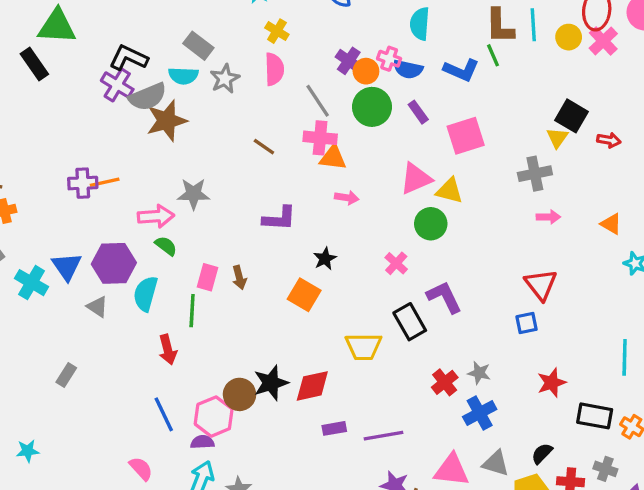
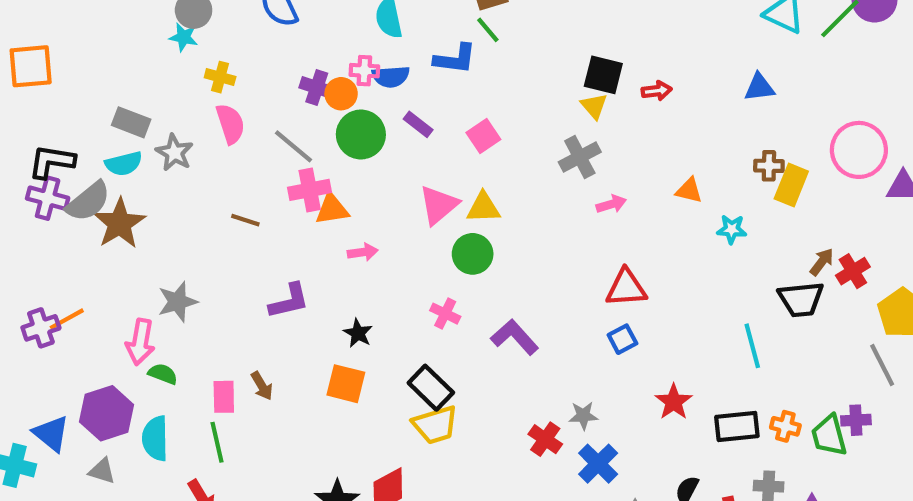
pink square: (466, 136) -> (483, 136), size x0.7
pink arrow: (156, 216) -> (140, 342), turned 120
red triangle: (541, 285) -> (626, 288), turned -40
black rectangle: (410, 322) -> (431, 388), moved

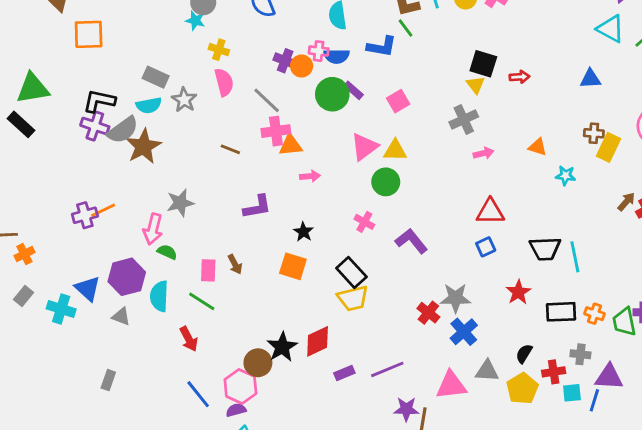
green circle: (361, 134) -> (332, 94), moved
black trapezoid: (801, 299) -> (545, 249), moved
gray star: (583, 416) -> (456, 298), size x1.5
green line: (217, 442) -> (202, 301), turned -48

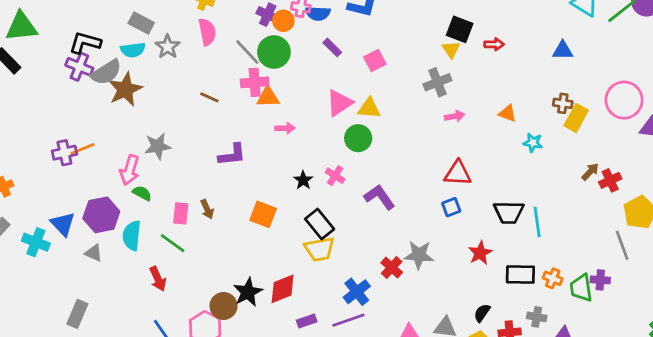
green circle: (332, 94) -> (274, 52), moved
black star: (303, 232) -> (303, 180), moved
blue cross: (464, 332) -> (357, 292), moved
gray rectangle: (108, 380) -> (77, 314), size x1.4

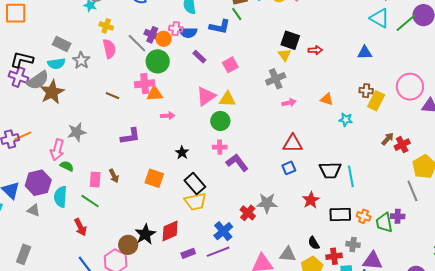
gray line: (247, 52) -> (137, 43), moved
pink cross: (335, 176) -> (220, 147), moved, turned -32
black semicircle: (482, 313) -> (314, 243), turned -64

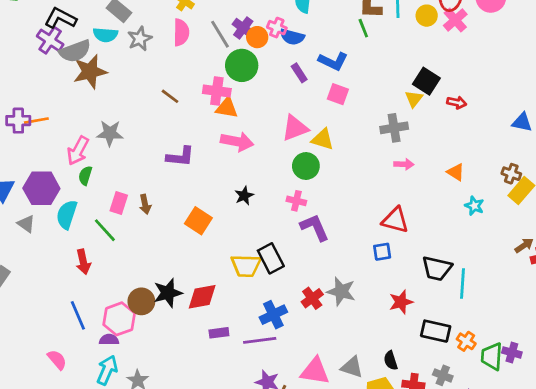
blue L-shape: (220, 27) -> (333, 61), moved
pink square: (230, 65) -> (338, 94), turned 35
pink arrow: (168, 116) -> (237, 142), size x1.6
green semicircle: (67, 166) -> (85, 176), turned -112
black rectangle: (195, 184) -> (271, 258), moved

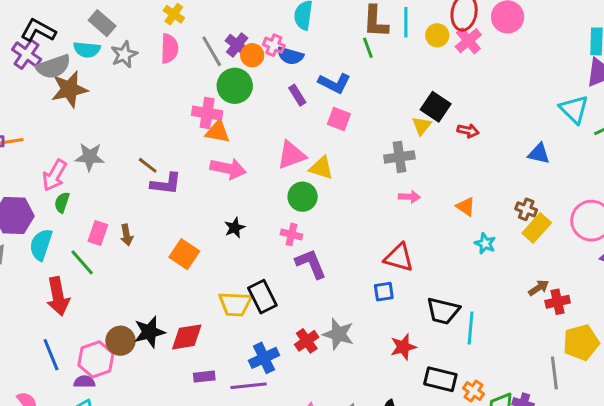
brown line: (170, 96) -> (148, 165), moved
red arrow: (83, 262) -> (58, 296), size x1.4

